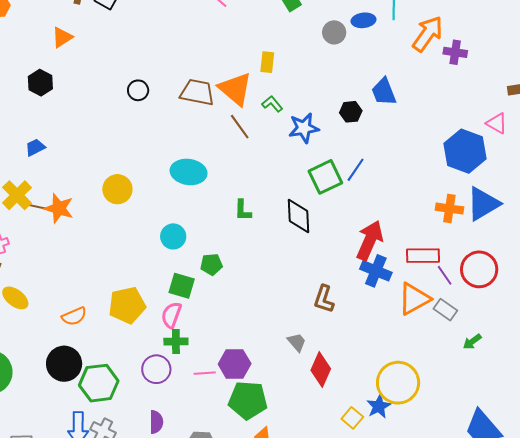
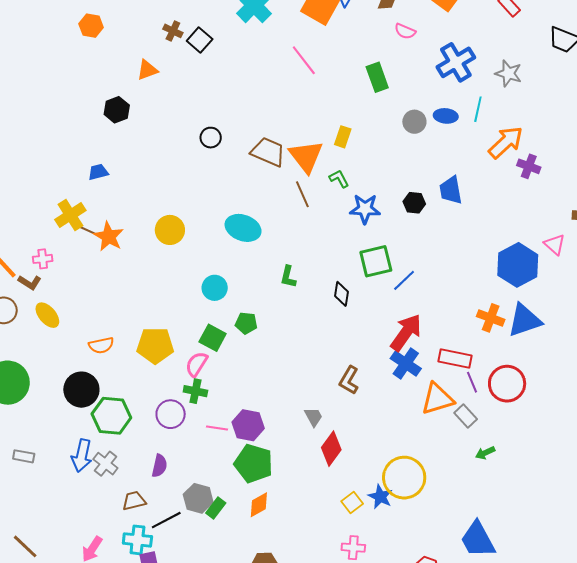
blue line: (356, 170) -> (404, 280), moved
black diamond: (299, 216) -> (341, 294), size x0.7
blue star: (379, 406) -> (380, 497), turned -30

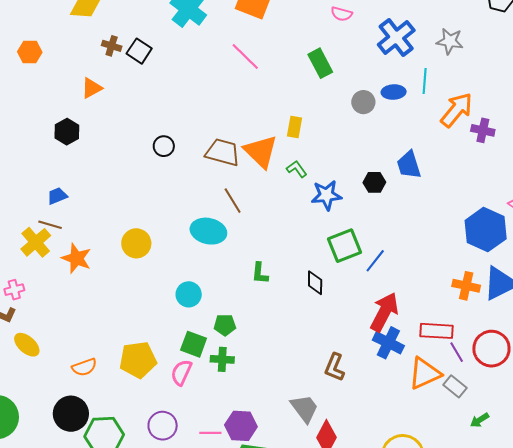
brown line: (302, 194) -> (233, 201), moved
brown line: (86, 230) -> (50, 225), moved
green cross: (195, 391) -> (222, 359), moved
gray trapezoid: (314, 417) -> (305, 408), size x1.5

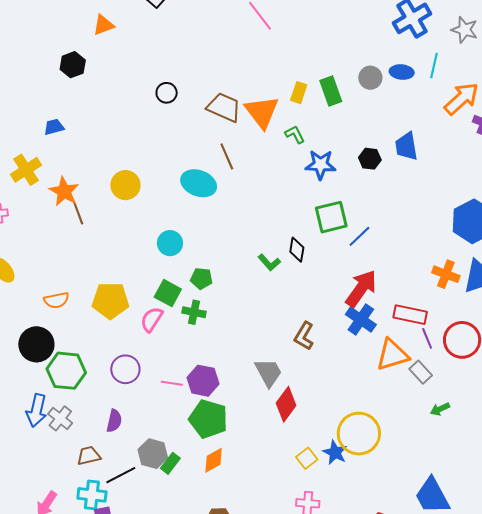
green rectangle: (320, 63) -> (331, 91), moved
brown line: (50, 225) -> (78, 213), moved, turned 45
green L-shape: (260, 273) -> (269, 262), moved, turned -55

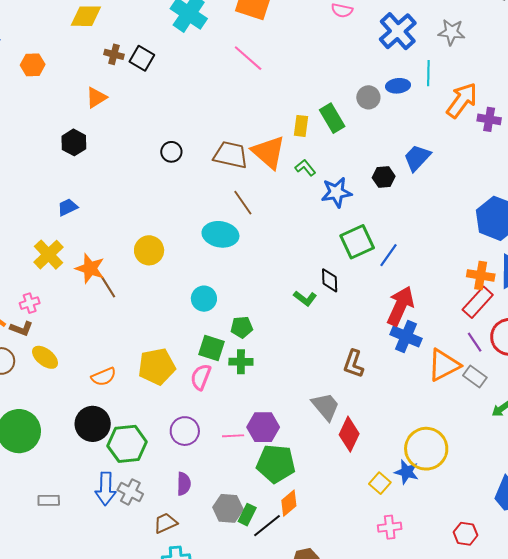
blue trapezoid: (406, 146) -> (417, 158), turned 64
red rectangle: (410, 315) -> (478, 302), moved, turned -48
black line: (121, 475) -> (267, 526), moved

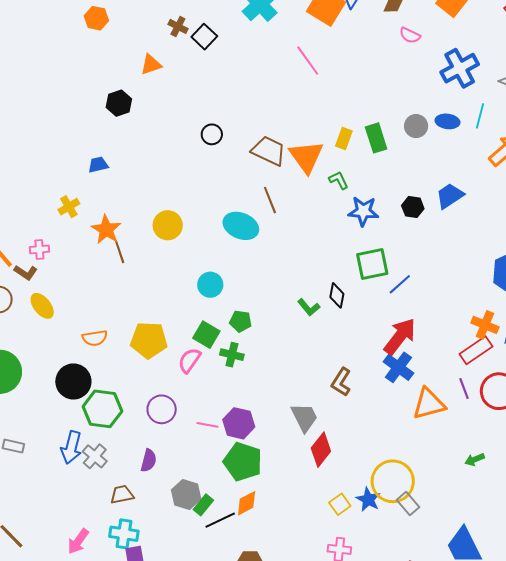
yellow cross: (49, 255) -> (69, 207), size x0.7
gray rectangle: (475, 377) -> (408, 504), moved

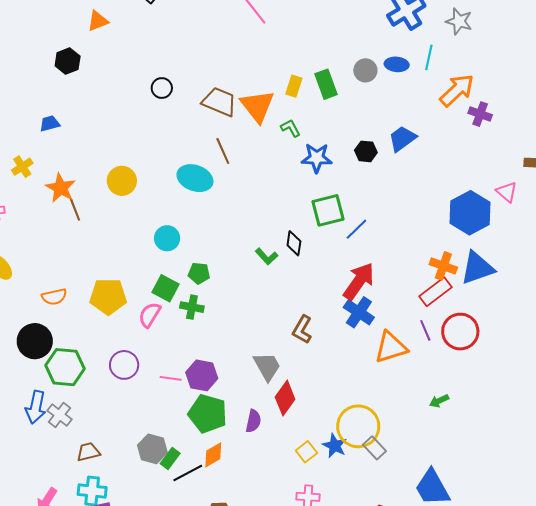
purple semicircle: (149, 460) -> (253, 421), moved

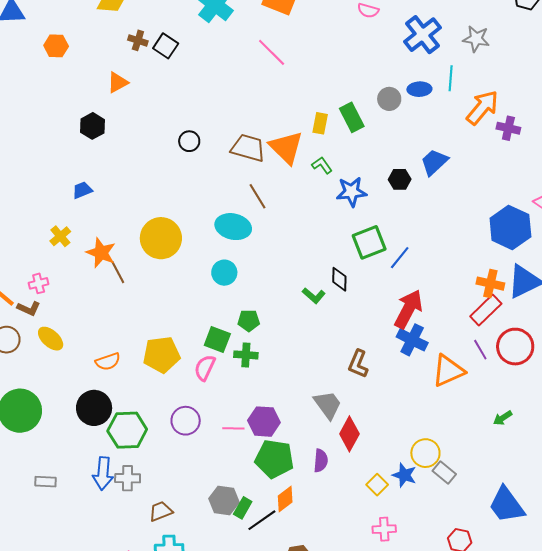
yellow circle: (122, 181) -> (161, 238), size x1.4
cyan circle: (167, 238) -> (224, 273), moved
gray cross: (59, 415) -> (128, 478), turned -30
yellow circle: (358, 426) -> (425, 453), size x0.7

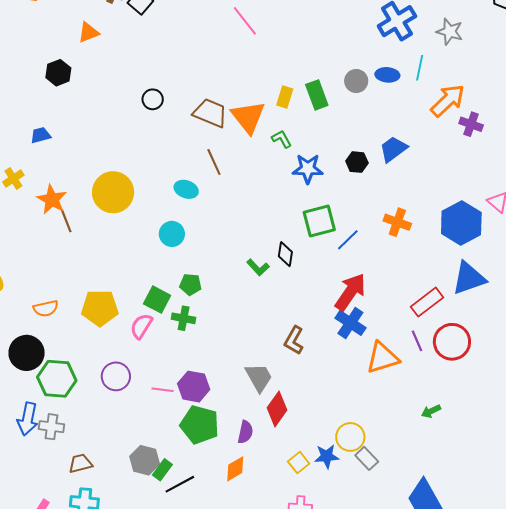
cyan ellipse: (233, 227) -> (186, 189), size x0.7
orange cross: (490, 284) -> (397, 222), moved
blue star: (404, 475) -> (327, 456), turned -30
orange diamond: (285, 499) -> (235, 469), moved

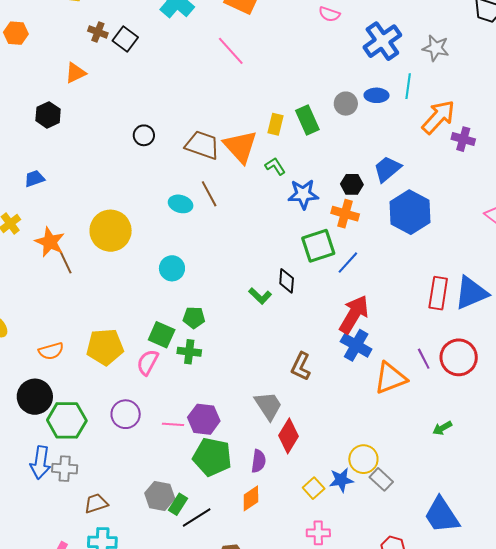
cyan ellipse: (186, 189) -> (181, 204), moved
orange cross: (397, 222) -> (345, 214), moved
blue hexagon: (461, 223) -> (410, 212), moved
red rectangle: (427, 302) -> (438, 293), moved, turned -40

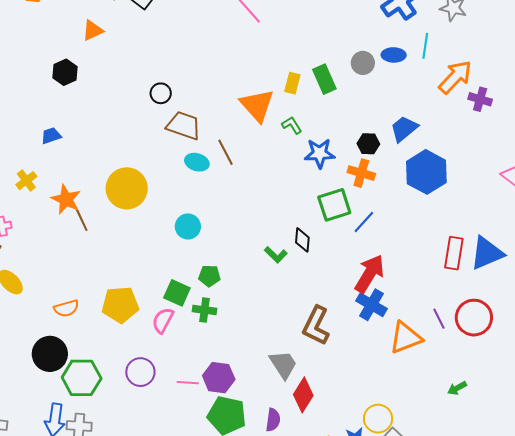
brown trapezoid: (202, 145) -> (184, 126), moved
brown L-shape: (301, 366) -> (316, 326), size x1.4

